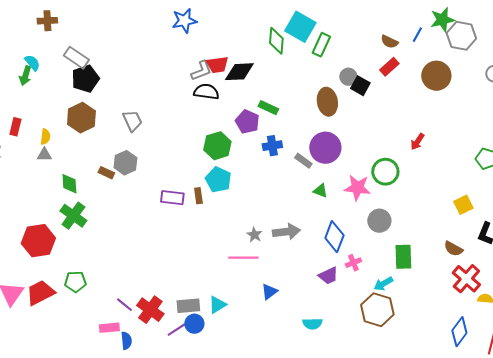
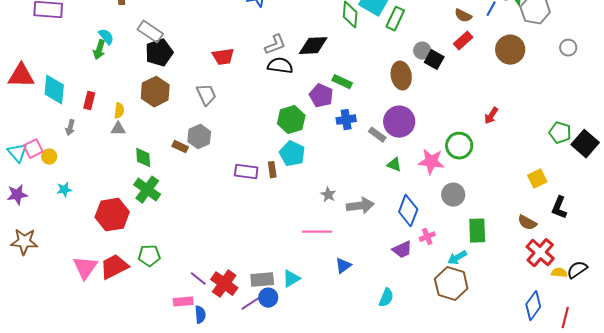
red trapezoid: (217, 65) -> (223, 57), moved
gray star: (254, 235) -> (328, 195), moved
cyan semicircle: (312, 324) -> (386, 298), turned -66

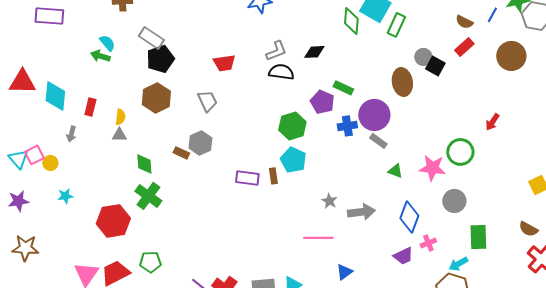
black diamond: (313, 46) -> (314, 52), size x0.7
green arrow: (99, 50) -> (100, 56), turned 90
purple circle: (399, 122) -> (374, 115), moved

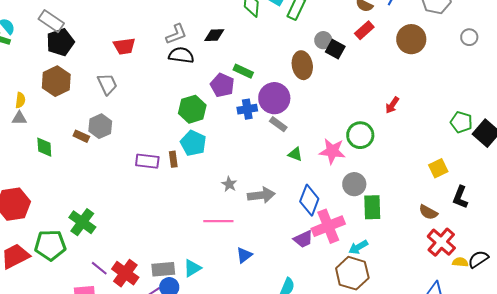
green cross: (148, 196) -> (82, 222), moved
green rectangle: (478, 237) -> (372, 207), moved
pink cross: (428, 243) -> (328, 226), size x2.0
green pentagon: (150, 262) -> (50, 245), size x1.4

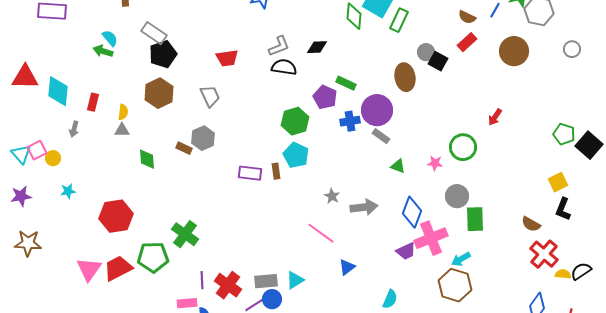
pink star: (332, 151) -> (435, 163), size x0.6
yellow square: (438, 168) -> (558, 182), moved
pink line: (218, 221) -> (321, 233), turned 36
purple line: (99, 268) -> (202, 280), turned 48

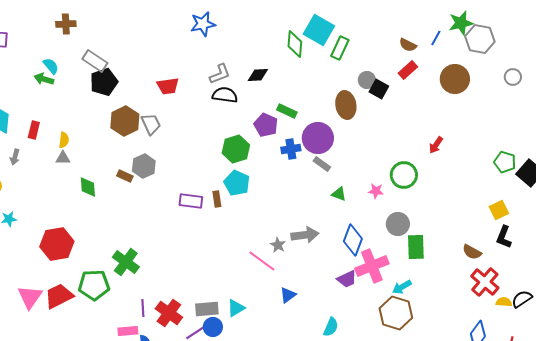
brown hexagon: (159, 93) -> (125, 121), moved
gray star: (332, 196) -> (278, 245), moved

